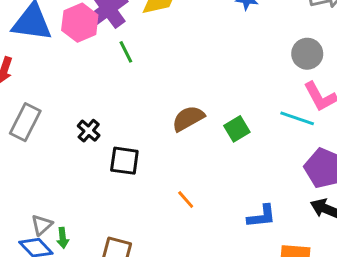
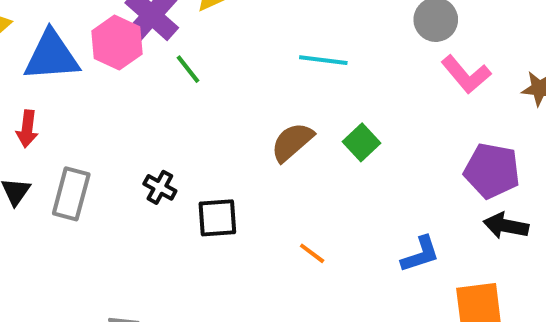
cyan line: (297, 118) -> (323, 60), moved

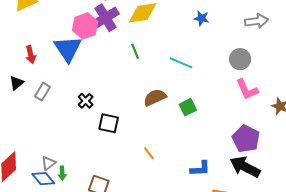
blue triangle: (52, 56) -> (68, 49), moved, turned 44
green line: (188, 69) -> (135, 51), moved
red arrow: (27, 129) -> (31, 55), turned -36
gray rectangle: (71, 194) -> (43, 92), size x0.7
black arrow: (506, 226) -> (245, 167), size x1.4

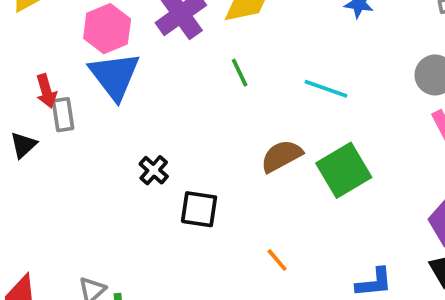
pink hexagon: (85, 26) -> (107, 29), moved
gray rectangle: (43, 92) -> (63, 115), moved, turned -36
green square: (188, 107) -> (344, 170), size x1.6

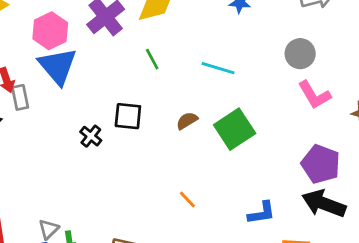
brown semicircle: (281, 156) -> (187, 121), size x0.7
black square: (199, 209) -> (128, 116), moved

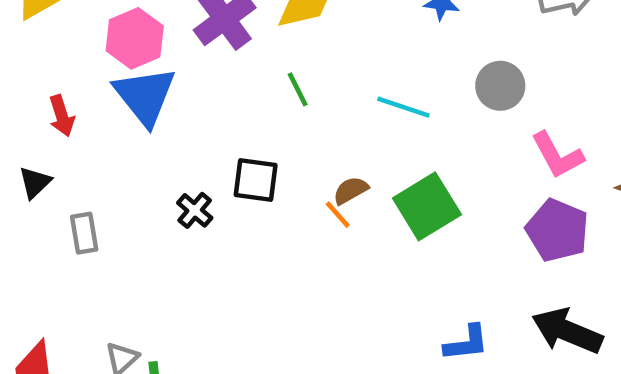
gray circle: (300, 54) -> (500, 86), moved
gray rectangle: (20, 97) -> (84, 233), moved
purple pentagon: (321, 164) -> (557, 230), moved
orange line: (187, 200) -> (338, 215), moved

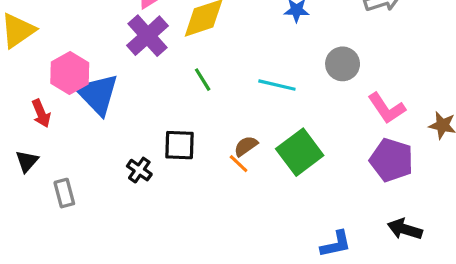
pink hexagon: (135, 38) -> (70, 73), moved
black arrow: (567, 331) -> (405, 229), size x0.7

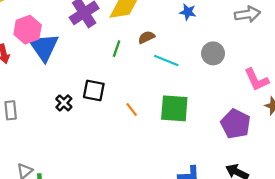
green line: (203, 80) -> (117, 49), turned 42
pink L-shape: (387, 108) -> (257, 80), moved
brown semicircle: (246, 146) -> (146, 37), moved
green square: (300, 152) -> (174, 108), turned 32

